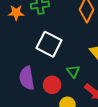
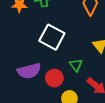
purple semicircle: (27, 78) -> (29, 71), turned -95

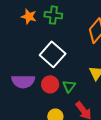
red circle: (54, 78) -> (50, 84), moved

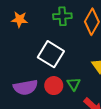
green cross: (53, 15) -> (62, 16), moved

